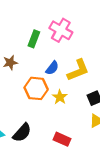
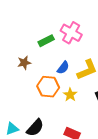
green rectangle: (34, 39) -> (46, 41), turned 42

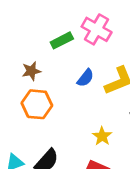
orange hexagon: (48, 87) -> (37, 104), moved
yellow star: (70, 95) -> (102, 136), moved

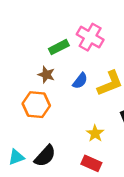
brown star: (31, 71) -> (46, 75), moved, turned 30

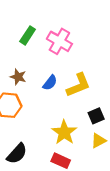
green rectangle: (59, 47) -> (28, 35), moved, turned -30
yellow star: (95, 133) -> (64, 132), size x1.5

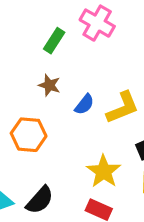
pink cross: (59, 41) -> (97, 23), moved
brown star: (18, 77) -> (49, 85), moved

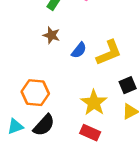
orange hexagon: (29, 135) -> (35, 93), moved

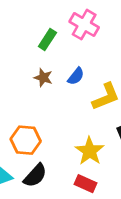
blue semicircle: (79, 50) -> (76, 76), moved

